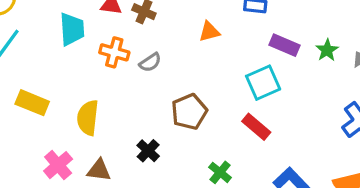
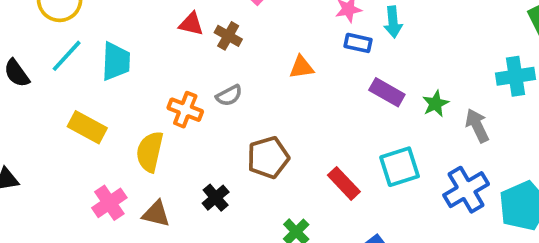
cyan trapezoid: (72, 29) -> (116, 61), moved
orange cross: (114, 52) -> (185, 110), moved
cyan square: (263, 83) -> (400, 167), moved

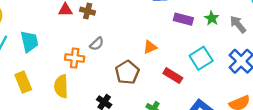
orange triangle: (301, 67) -> (150, 47), moved
yellow rectangle: (87, 127) -> (23, 82), turned 54

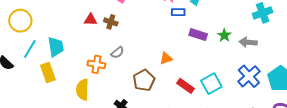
gray arrow: (238, 24) -> (248, 42), turned -48
cyan square: (201, 58) -> (211, 84), moved
yellow rectangle: (23, 82) -> (48, 73), moved

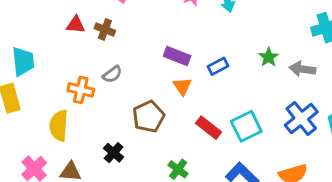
blue rectangle: (178, 12) -> (218, 66), moved, turned -32
purple rectangle: (198, 35) -> (177, 56), moved
orange triangle: (166, 58) -> (182, 86), turned -48

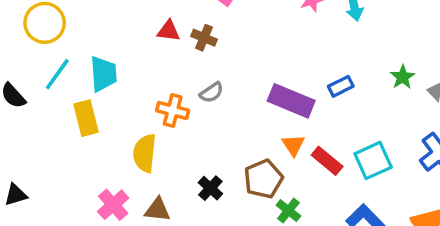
purple rectangle: (177, 56) -> (291, 101), moved, size x1.4
orange triangle: (182, 86) -> (293, 145), moved
brown pentagon: (149, 117) -> (263, 179), moved

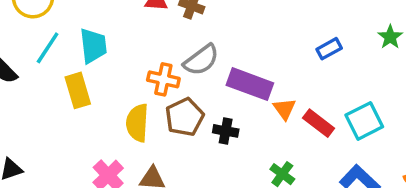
gray semicircle: (211, 93) -> (201, 60), size x1.5
purple rectangle: (291, 101) -> (250, 84), moved
brown pentagon: (263, 179) -> (185, 117), moved
black cross: (210, 188) -> (226, 131), moved, turned -30

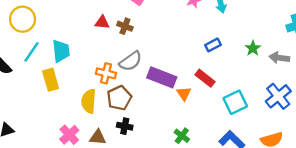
blue rectangle: (329, 49) -> (213, 45), moved
red rectangle: (319, 123) -> (205, 78), moved
black cross: (226, 131) -> (125, 126), moved

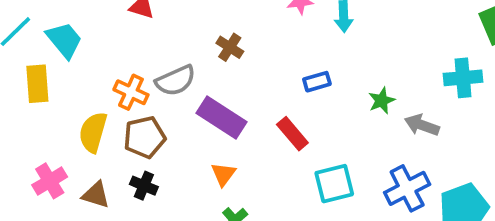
brown cross: (125, 26) -> (230, 47), moved
cyan trapezoid: (61, 51) -> (64, 40), turned -45
orange triangle: (184, 94) -> (223, 174), moved

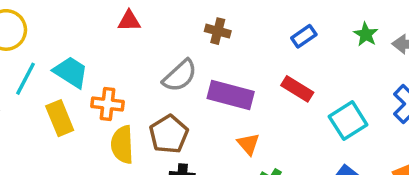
orange cross: (131, 92) -> (107, 104), moved

